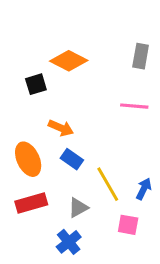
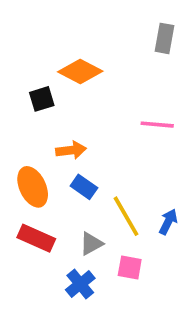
gray rectangle: (141, 56) -> (165, 38), moved
orange arrow: (61, 128) -> (71, 150), turned -30
red rectangle: (31, 203) -> (36, 238), turned 40
pink square: (128, 225) -> (130, 267), moved

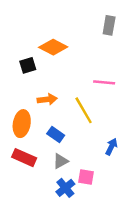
orange ellipse: (33, 187) -> (22, 124), turned 35
blue rectangle: (84, 187) -> (56, 135), moved
yellow line: (126, 216) -> (84, 110), moved
blue cross: (80, 284) -> (65, 188), moved

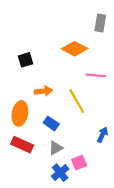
orange diamond: (53, 47) -> (75, 49), moved
pink square: (86, 177) -> (79, 163), turned -32

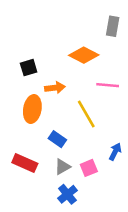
orange arrow: (43, 91) -> (55, 88), moved
orange ellipse: (20, 113) -> (32, 109), moved
pink square: (79, 163) -> (89, 168), moved

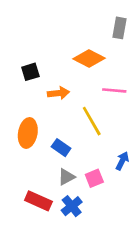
orange ellipse: (32, 109) -> (28, 133), moved
red rectangle: (25, 163) -> (38, 201), moved

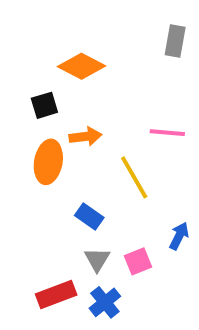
orange diamond: (89, 58) -> (81, 66), moved
orange ellipse: (28, 133) -> (48, 162), moved
gray triangle: (66, 177) -> (97, 259), turned -30
red rectangle: (38, 201) -> (56, 295), turned -45

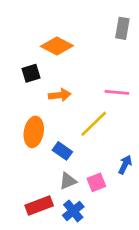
orange ellipse: (48, 162) -> (34, 132), moved
yellow line: (134, 177) -> (94, 124), turned 76
gray triangle: (97, 259) -> (68, 181), turned 36

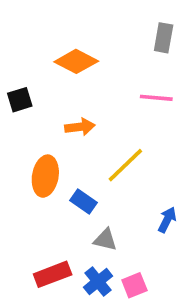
black square: (31, 73) -> (20, 100), moved
pink line: (117, 92) -> (156, 98), moved
gray triangle: (68, 181) -> (105, 240), moved, turned 36
pink square: (96, 182) -> (134, 285), moved

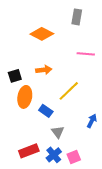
gray rectangle: (164, 38) -> (77, 17), moved
black square: (20, 100) -> (15, 76), moved
gray triangle: (105, 240) -> (58, 132), turned 40

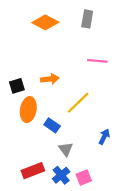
orange diamond: (42, 34) -> (45, 22), moved

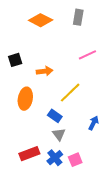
pink line: (97, 61) -> (87, 55), turned -30
black square: (17, 86) -> (15, 60), moved
blue rectangle: (52, 125) -> (55, 116), moved

